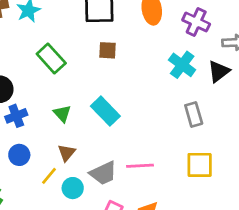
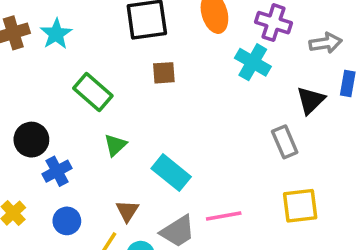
cyan cross: (182, 65) -> (253, 62), moved
black triangle: (219, 71) -> (311, 100), moved
cyan rectangle: (105, 111) -> (171, 173), moved
green triangle: (62, 114) -> (115, 145), moved, turned 36

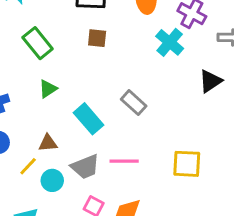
gray rectangle: (285, 142) -> (134, 103), moved, turned -35
brown triangle: (127, 211) -> (48, 143), turned 42

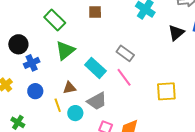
green triangle: (48, 89) -> (65, 51), size x1.5
pink line: (124, 161) -> (124, 77), moved, turned 60
yellow line: (28, 166) -> (58, 105), turned -56

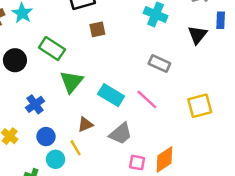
black circle: (18, 44) -> (15, 60), moved
gray rectangle: (125, 53) -> (159, 64), moved
cyan circle: (75, 113) -> (56, 159), moved

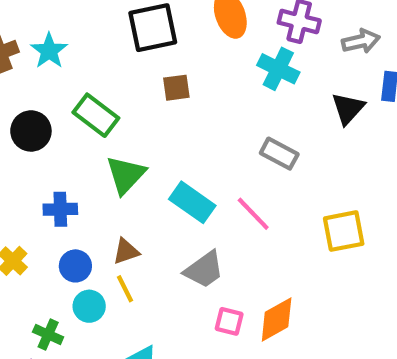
blue cross: (35, 104) -> (60, 209), turned 30
brown triangle: (85, 124) -> (126, 251), moved

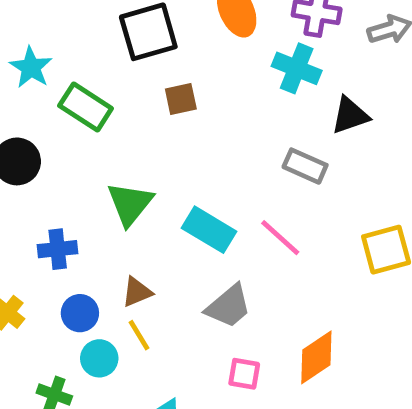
black triangle: (348, 109) -> (350, 115), moved, turned 33
green rectangle: (96, 115) -> (86, 107), moved
pink square: (229, 321) -> (244, 374), moved

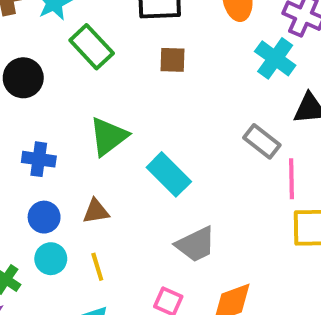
pink line: (280, 238) -> (292, 179), moved, turned 33
gray trapezoid: (229, 306) -> (196, 244), moved
yellow line: (139, 335) -> (97, 267), moved

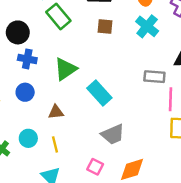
cyan cross: (275, 58) -> (147, 26), moved
gray rectangle: (262, 141) -> (154, 77), turned -36
blue cross: (39, 159) -> (27, 59), moved
blue circle: (44, 217) -> (25, 92), moved

